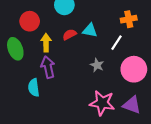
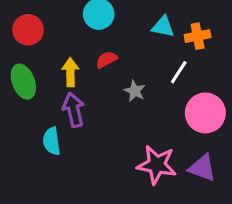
red circle: (30, 21) -> (28, 30), moved
cyan triangle: (90, 30) -> (163, 27), moved
gray star: (97, 65) -> (135, 91), moved

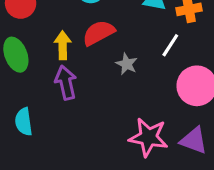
red semicircle: (107, 60) -> (99, 33), size x1.5
cyan semicircle: (52, 141) -> (24, 122), moved

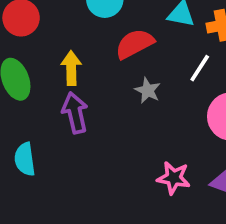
red semicircle: (99, 33) -> (135, 44), moved
pink star: (148, 137) -> (174, 178), size x0.7

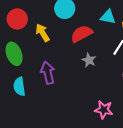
yellow arrow: (71, 68) -> (43, 33), moved, turned -30
cyan semicircle: (25, 159) -> (19, 86), moved

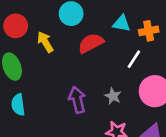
gray star: (89, 60) -> (113, 96), moved
purple arrow: (48, 73) -> (77, 100), moved

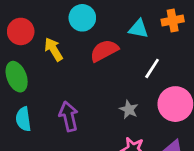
orange cross: (149, 31) -> (173, 21), moved
purple arrow: (77, 100) -> (69, 116), moved

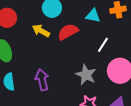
yellow arrow: (54, 49) -> (41, 31), moved, turned -30
gray star: (129, 110) -> (86, 75), size x1.5

